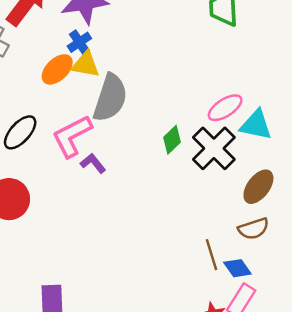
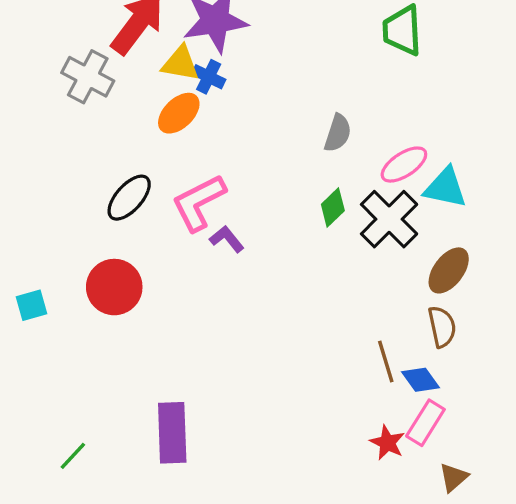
blue cross: (79, 42) -> (209, 77), turned -30
yellow triangle: (86, 64) -> (180, 64), moved
gray semicircle: (110, 98) -> (338, 133), moved, size x0.6
brown semicircle: (253, 229) -> (442, 327), turned -84

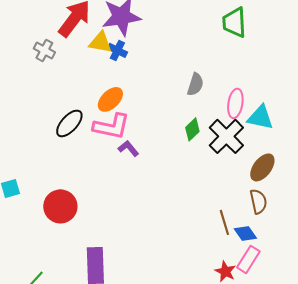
gray cross: (88, 77) -> (44, 50), size x0.7
orange ellipse: (179, 113) -> (110, 99), moved
pink ellipse: (404, 165) -> (235, 103), turned -48
pink L-shape: (199, 203) -> (111, 126), turned -141
red circle: (114, 287) -> (60, 206), moved

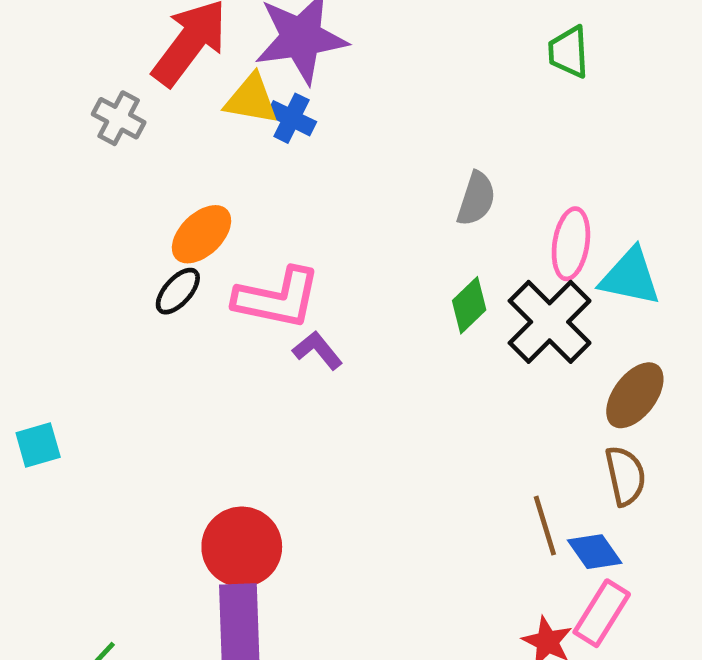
green trapezoid: (234, 22) -> (569, 52), size x0.7
orange ellipse: (110, 99) -> (202, 234), moved
black ellipse: (69, 123) -> (178, 291), size x0.7
red circle: (60, 206) -> (242, 547), moved

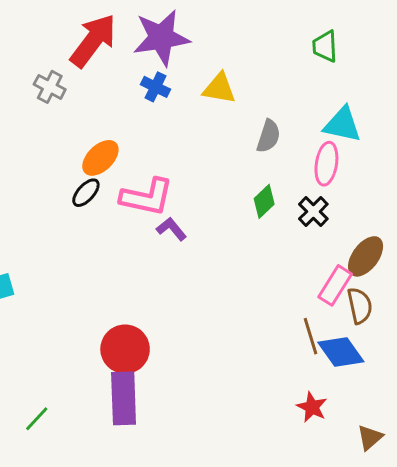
yellow triangle: (251, 99) -> (219, 88), moved
cyan triangle: (630, 277) -> (342, 125), moved
black cross: (550, 322) -> (313, 212), size x0.6
blue diamond: (595, 552) -> (341, 352), size x1.4
pink rectangle: (602, 613) -> (335, 285), moved

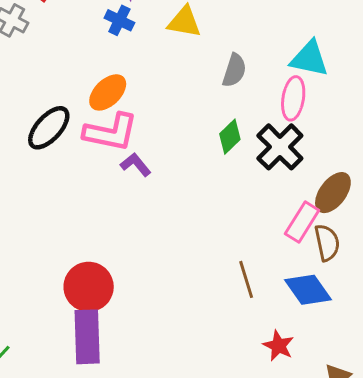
orange ellipse: (100, 158) -> (108, 92), moved
black ellipse: (86, 193) -> (49, 128), size x1.5
black cross: (313, 212) -> (280, 147), size x1.5
brown line: (310, 336) -> (246, 279), moved

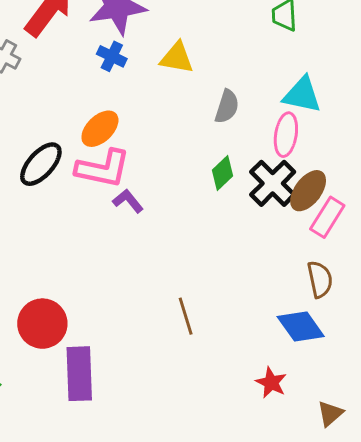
brown ellipse: (333, 193) -> (308, 191), moved
pink rectangle: (302, 222) -> (327, 217), moved
brown line: (246, 279) -> (186, 316), moved
red circle: (89, 287) -> (42, 324), moved

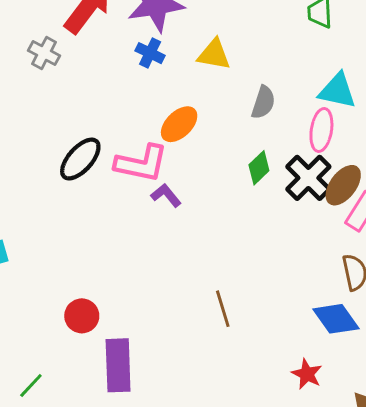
orange ellipse: (100, 129) -> (179, 124), moved
red circle: (42, 324) -> (82, 316), size x0.7

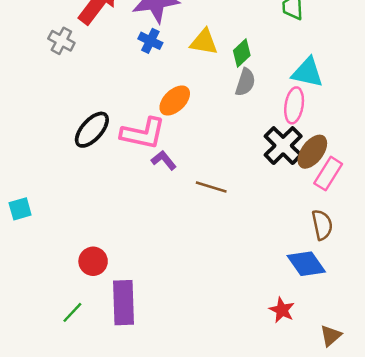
green diamond: (259, 168) -> (242, 53), moved
brown line: (223, 309) -> (211, 187), moved, turned -56
green line: (31, 386) -> (72, 312), moved

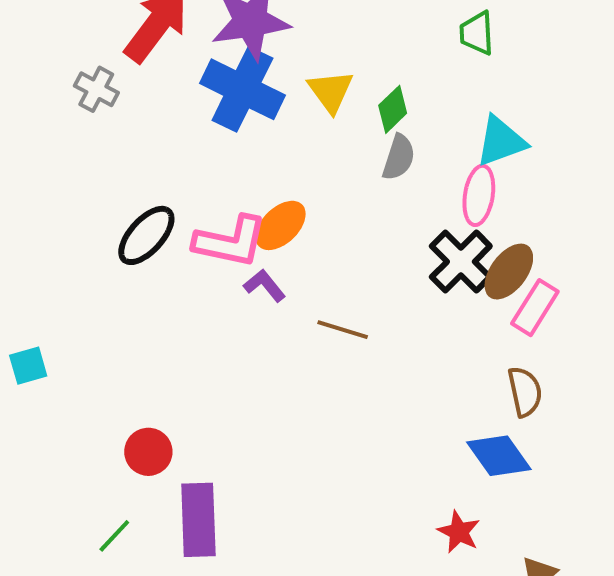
blue cross: (150, 41) -> (242, 89), size x2.0
yellow triangle: (204, 42) -> (331, 91), turned 44
cyan triangle: (307, 72) -> (501, 141), turned -32
orange ellipse: (175, 100) -> (281, 225), moved

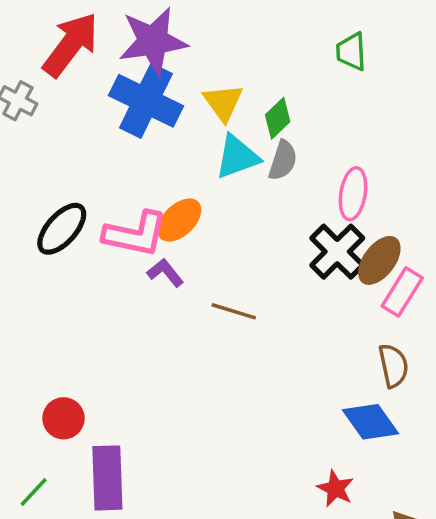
cyan triangle: (501, 141) -> (237, 157), moved

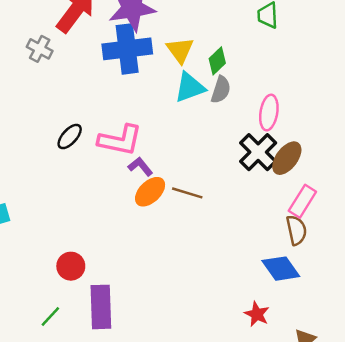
blue cross: (146, 101) -> (127, 49), turned -33
orange ellipse: (179, 220) -> (150, 192), moved
black ellipse: (62, 229) -> (70, 137), size x0.7
pink rectangle: (402, 292) -> (302, 201), moved

